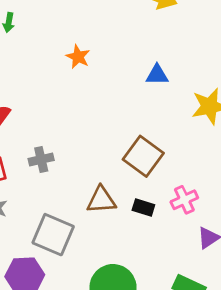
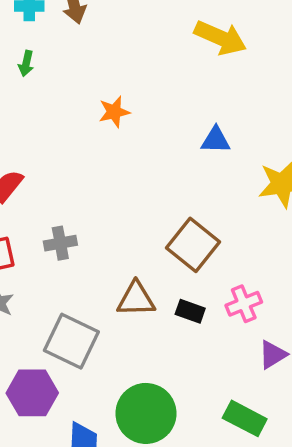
orange star: (78, 57) -> (114, 112), turned 30

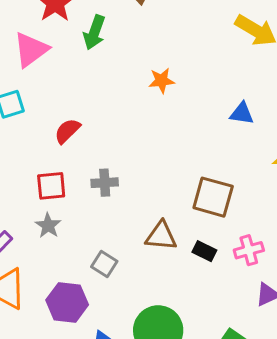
green arrow: (26, 63) -> (94, 32), size x1.6
brown square: (193, 245) -> (213, 197), turned -30
gray square: (71, 341) -> (104, 264), size x0.6

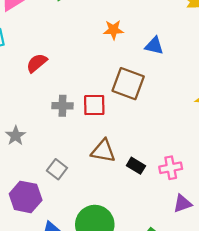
blue triangle: (242, 114) -> (154, 46), moved
red square: (51, 186) -> (94, 105), moved
brown square: (213, 197) -> (128, 84), moved

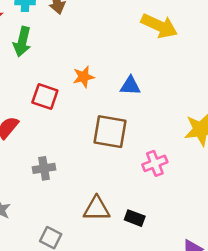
red square: (94, 105) -> (45, 97), moved, turned 30
pink cross: (171, 168) -> (155, 163), moved

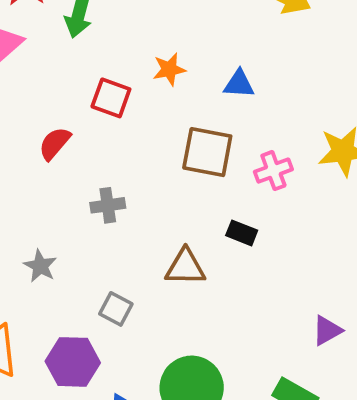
pink cross: (155, 163) -> (273, 171), moved
black rectangle: (135, 218) -> (242, 233), moved

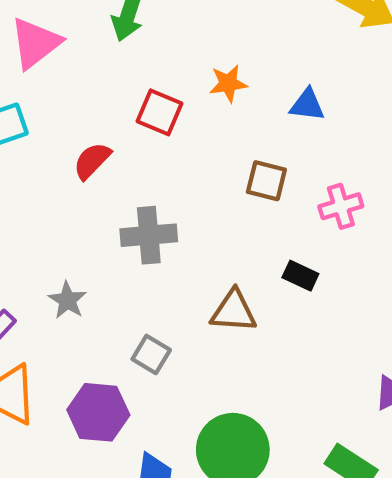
brown square: (207, 152) -> (266, 181), size x0.7
gray cross: (108, 205) -> (149, 235), size x1.4

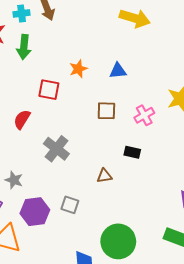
gray cross: (149, 235) -> (56, 149), turned -35
gray star: (67, 300) -> (14, 180), moved
brown triangle: (234, 311) -> (104, 176), size x0.7
purple hexagon: (98, 412) -> (35, 212), moved

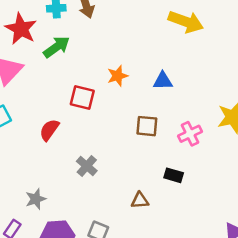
green arrow: (24, 47) -> (57, 47), turned -135
gray cross: (56, 149) -> (87, 166), size x0.7
gray star: (14, 180) -> (36, 199), turned 30

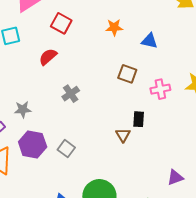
red square: (82, 98) -> (61, 23), moved
black rectangle: (174, 175) -> (139, 119), turned 63
brown triangle: (140, 201) -> (123, 135), moved, turned 49

